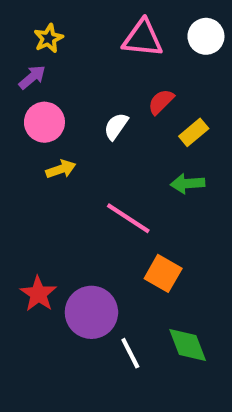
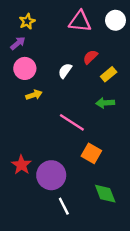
white line: (130, 353) -> (64, 206), moved

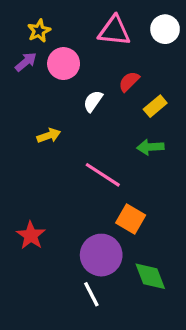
pink circle: (25, 68) -> (64, 64), moved
purple circle: (51, 175) -> (101, 255), moved

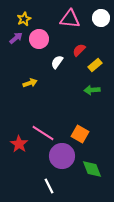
pink line: (103, 175) -> (43, 133), moved
white line: (91, 294) -> (49, 186), moved

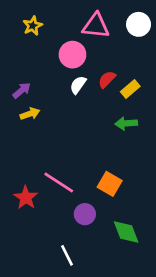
purple arrow: (16, 38) -> (22, 90), moved
pink circle: (39, 39) -> (72, 55), moved
red semicircle: (79, 50) -> (107, 79), moved
yellow arrow: (30, 83) -> (30, 114), moved
purple circle: (62, 156) -> (85, 214), size x0.6

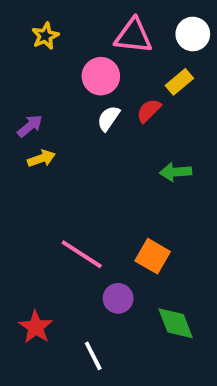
yellow rectangle: (130, 89) -> (179, 82), moved
red star: (26, 198) -> (36, 327), moved

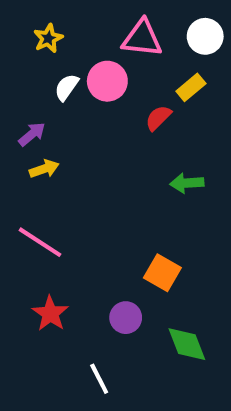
white semicircle: (108, 118) -> (67, 87), moved
pink line: (82, 254) -> (40, 242), moved
red star: (36, 327) -> (50, 314), moved

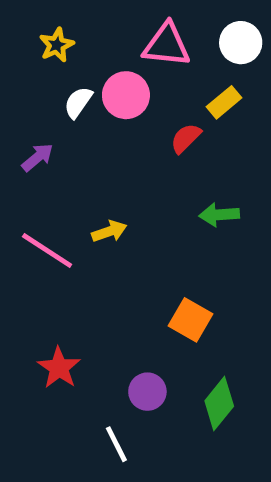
yellow arrow: (44, 169) -> (109, 231), moved
pink line: (40, 242) -> (47, 251), moved
purple circle: (126, 318) -> (147, 392), moved
green diamond: (187, 344) -> (219, 404), turned 60

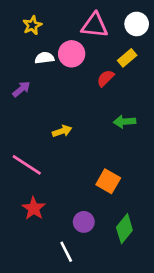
white semicircle: (78, 102) -> (44, 58), turned 48
pink line: (47, 251) -> (27, 165), moved

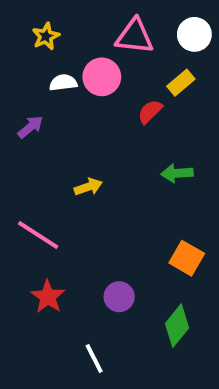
orange square: (108, 181) -> (187, 258), moved
purple circle: (84, 222) -> (119, 297), moved

